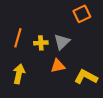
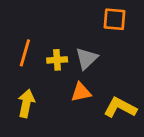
orange square: (82, 14) -> (115, 19), turned 30

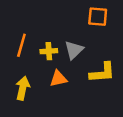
orange triangle: (81, 92) -> (58, 79), moved
yellow L-shape: (120, 108) -> (102, 73), moved, turned 148

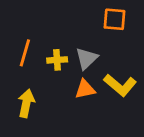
yellow L-shape: (102, 73) -> (120, 85), turned 44
orange triangle: (58, 79) -> (85, 89), moved

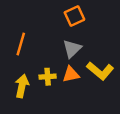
orange square: (114, 19) -> (74, 16), moved, turned -30
yellow cross: (57, 60) -> (48, 77), moved

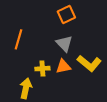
gray triangle: (72, 49) -> (64, 44), turned -30
yellow arrow: (22, 86) -> (26, 88), moved

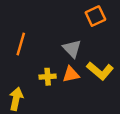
orange square: (66, 14) -> (95, 16), moved
yellow arrow: (26, 88) -> (16, 99), moved

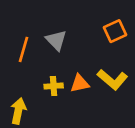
orange square: (95, 16) -> (115, 31), moved
gray triangle: (72, 49) -> (56, 40), moved

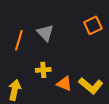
yellow L-shape: (112, 79) -> (91, 86), moved
orange triangle: (80, 83) -> (64, 84), moved, turned 35

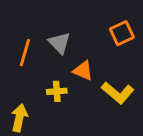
orange triangle: (64, 84) -> (83, 71), moved
yellow L-shape: (91, 86) -> (118, 93), moved

